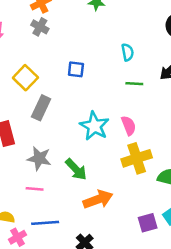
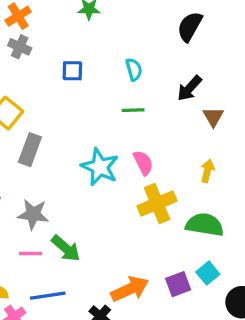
blue square: (76, 69) -> (72, 71), moved
green line: (134, 84) -> (133, 110), moved
green arrow: (76, 169) -> (66, 248), moved
orange arrow: (98, 199) -> (130, 289), moved

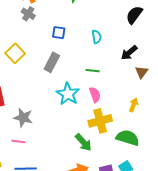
green line: (133, 110) -> (93, 71), moved
gray rectangle: (30, 150) -> (52, 62), moved
green arrow: (66, 248) -> (83, 142), moved

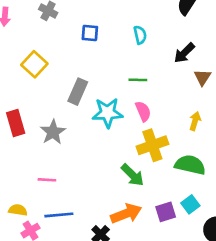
gray rectangle: (52, 62) -> (78, 92), moved
cyan star: (68, 94) -> (108, 113), turned -30
gray star: (23, 118) -> (53, 132), moved, turned 30

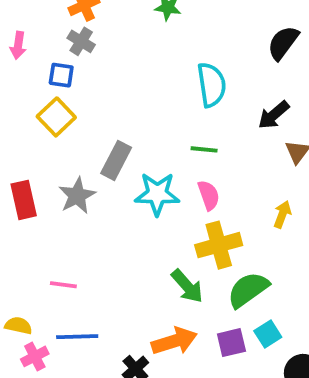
blue square: (90, 33) -> (61, 75), moved
cyan semicircle: (140, 35) -> (211, 85), size x1.6
gray star: (53, 132) -> (77, 196), moved
green semicircle: (190, 165) -> (248, 290), moved, turned -52

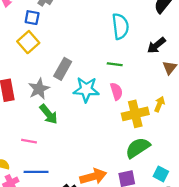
yellow cross: (219, 245) -> (135, 114), moved
green arrow: (187, 286) -> (49, 114), moved
cyan square: (268, 334) -> (161, 174), moved, turned -32

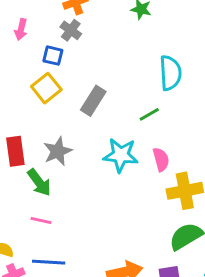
green line: (115, 64) -> (149, 114), moved, turned -40
gray rectangle: (63, 69) -> (93, 101), moved
green arrow: (49, 114) -> (39, 183), moved

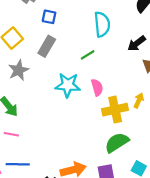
blue square: (53, 56) -> (49, 17), moved
gray star: (58, 151) -> (19, 70), moved

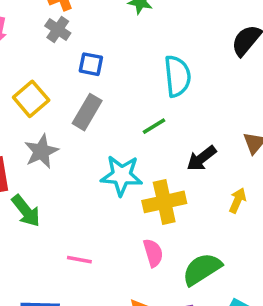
black arrow: (137, 43) -> (201, 158), moved
pink semicircle: (97, 87) -> (153, 253), moved
yellow cross: (115, 110) -> (164, 202), moved
pink line: (11, 134) -> (79, 260), moved

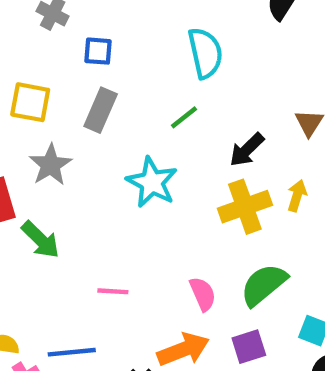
yellow square: (31, 99) -> (30, 102), turned -32
cyan star: (122, 175) -> (152, 182), turned 30
yellow cross: (164, 202) -> (245, 207), moved
pink semicircle: (153, 253) -> (203, 294), moved

